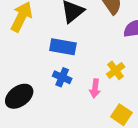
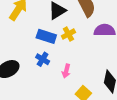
yellow cross: (116, 70) -> (68, 34), moved

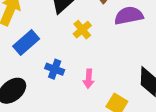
blue rectangle: (46, 36) -> (26, 43), moved, turned -48

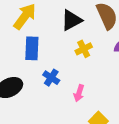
blue rectangle: (26, 43) -> (32, 48), turned -60

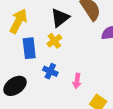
yellow cross: (84, 49) -> (54, 41), moved

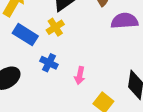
blue rectangle: (29, 48) -> (25, 35), turned -54

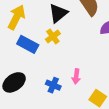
blue cross: (49, 63) -> (53, 85), moved

